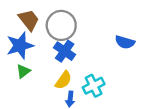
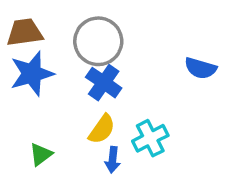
brown trapezoid: (29, 20) -> (25, 32), moved, turned -60
green triangle: (23, 71) -> (41, 154), moved

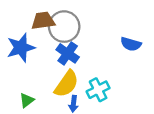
brown trapezoid: (25, 32) -> (43, 21), moved
yellow semicircle: (102, 129) -> (66, 84), size x1.4

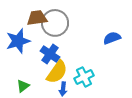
blue semicircle: (131, 44) -> (112, 38), turned 144
blue cross: (68, 53) -> (50, 54), moved

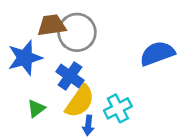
blue semicircle: (112, 38) -> (157, 53), size x1.4
green triangle: (23, 86) -> (36, 108), moved

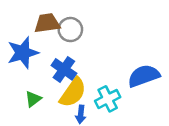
gray circle: (77, 32) -> (70, 30), size x0.7
blue semicircle: (157, 53) -> (144, 76), moved

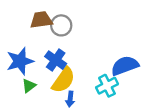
blue star: (23, 53) -> (20, 61), moved
cyan cross: (108, 99) -> (107, 86), moved

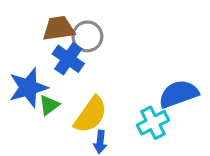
blue cross: (56, 60) -> (68, 59), moved
green triangle: (29, 86) -> (49, 105), moved

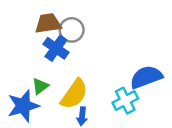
blue star: (28, 88) -> (23, 106), moved

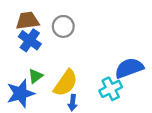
brown trapezoid: (48, 23) -> (27, 21), moved
blue cross: (56, 48) -> (30, 40), moved

